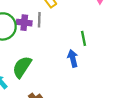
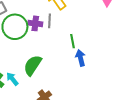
green line: (84, 38) -> (72, 41), moved

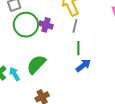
gray line: (50, 21) -> (75, 26), moved
blue arrow: (81, 58) -> (83, 65), turned 56

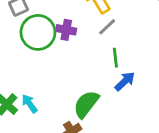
gray line: (75, 26) -> (107, 27), turned 40
green semicircle: (36, 64) -> (86, 104), moved

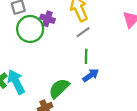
purple cross: (66, 30) -> (47, 19), moved
cyan arrow: (29, 104) -> (16, 82), size x1.6

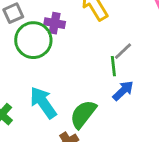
gray line: (83, 32) -> (123, 51), moved
cyan arrow: (16, 82) -> (43, 103), moved

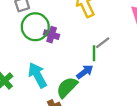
purple cross: (55, 23) -> (52, 35), moved
blue arrow: (123, 91) -> (85, 72), moved

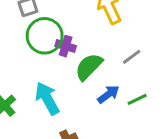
green line: (94, 53) -> (137, 99), moved, turned 64
green semicircle: (67, 87) -> (89, 67), moved

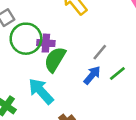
gray line: (132, 57) -> (100, 52), moved
green semicircle: (89, 67) -> (55, 59), moved

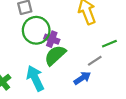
green line: (117, 74) -> (109, 44), moved

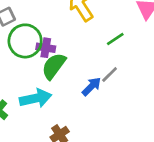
gray line: (95, 61) -> (110, 74), moved
cyan arrow: (35, 78) -> (36, 98), turned 115

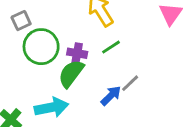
green line: (115, 39) -> (111, 47), moved
purple cross: (46, 48) -> (77, 53), moved

